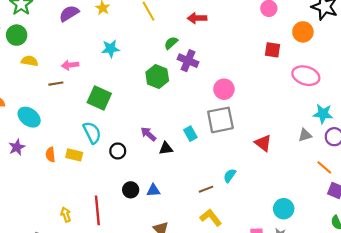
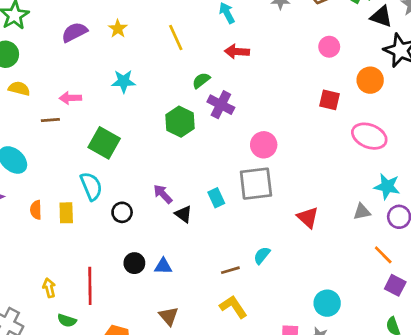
black triangle: (166, 148) -> (183, 214), turned 40
yellow rectangle: (74, 155) -> (66, 213), turned 70

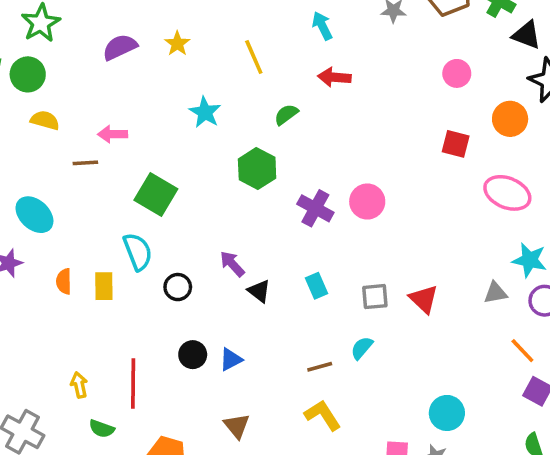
cyan star: (124, 81) -> (205, 112), moved, turned 30
purple cross: (221, 105) -> (315, 208), moved
gray square: (256, 184) -> (375, 297), moved, size x0.6
cyan rectangle: (216, 198) -> (316, 286), moved
blue triangle: (163, 266) -> (231, 359), turned -30

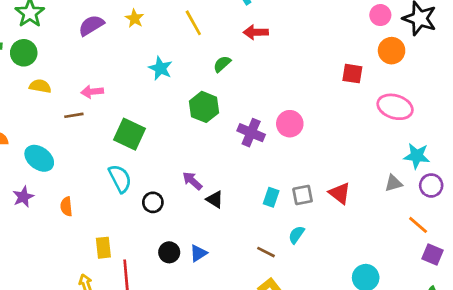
pink circle: (457, 73) -> (380, 15), moved
yellow rectangle: (104, 286) -> (103, 248), moved
cyan rectangle: (316, 286) -> (271, 197), moved, turned 48
brown line: (320, 367) -> (266, 252), turned 48

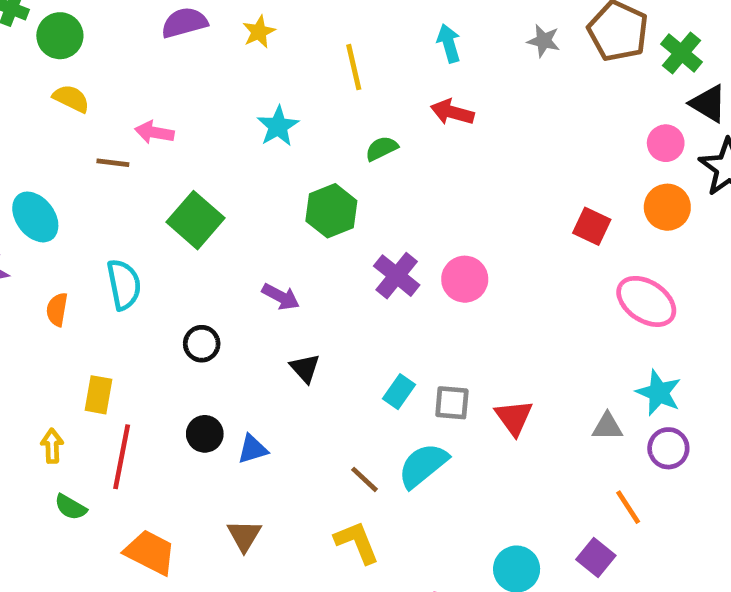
cyan semicircle: (120, 179) -> (124, 285), moved
purple arrow: (192, 181) -> (281, 297), moved, turned 150
cyan semicircle: (296, 235) -> (423, 465), size x1.6
purple square: (433, 254) -> (596, 557), moved

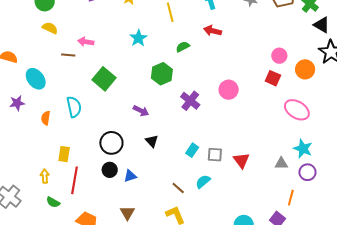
pink circle: (666, 143) -> (279, 56), moved
pink circle: (465, 279) -> (229, 90), moved
black circle: (202, 344) -> (111, 143), moved, size x1.5
cyan semicircle: (423, 465) -> (203, 182), size x0.7
orange line: (628, 507) -> (291, 198), turned 49

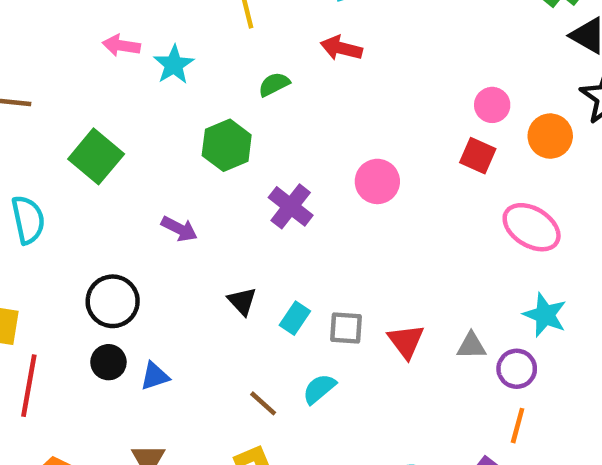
pink arrow: (86, 42) -> (121, 46), moved
black triangle: (152, 141) -> (242, 301), moved
gray triangle: (281, 163) -> (471, 346), moved
purple circle: (307, 172) -> (517, 369), moved

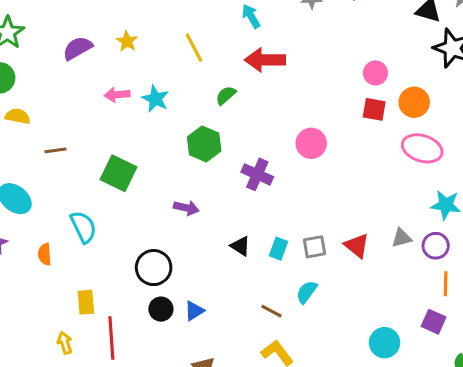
red arrow: (341, 48) -> (265, 60), size x1.4
orange circle: (550, 136) -> (414, 102), moved

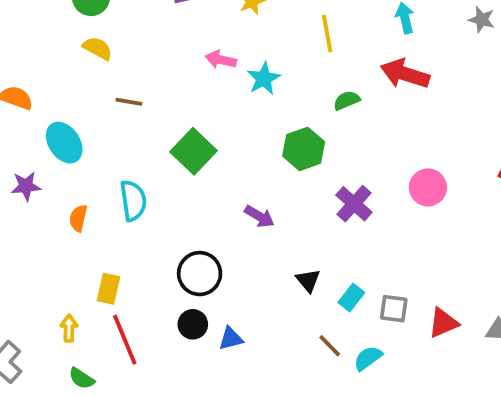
red triangle: (357, 246) -> (443, 323), turned 40
brown line: (271, 311) -> (330, 346), moved
red line: (111, 338) -> (125, 340), turned -36

